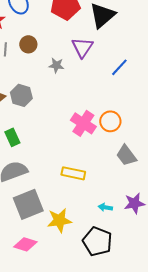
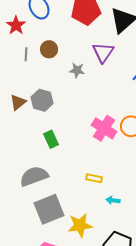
green rectangle: (12, 137) -> (51, 139), moved
yellow rectangle: (73, 173) -> (94, 178), size x0.7
cyan arrow: (105, 207) -> (113, 200), moved

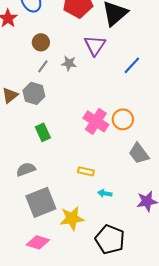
gray line: (26, 54) -> (43, 66), moved, turned 32
gray semicircle: (34, 176) -> (26, 169), size x0.7

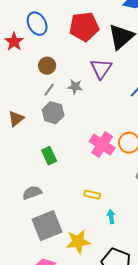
gray hexagon: (34, 93) -> (53, 113), moved
cyan arrow: (105, 193) -> (111, 217), turned 72

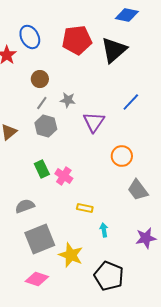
purple triangle: (101, 69) -> (94, 122), moved
pink cross: (102, 145) -> (64, 176), moved, size x0.7
yellow star: (78, 242) -> (71, 255), turned 30

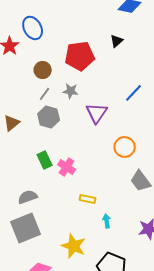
red pentagon: (77, 40) -> (80, 56), moved
black triangle: (114, 50) -> (117, 41), size x0.5
gray square: (40, 239) -> (26, 228), moved

